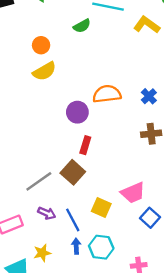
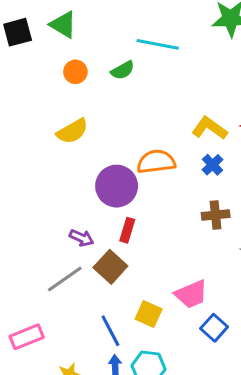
yellow L-shape: (147, 25) -> (209, 128), moved
orange circle: (41, 45) -> (75, 72), moved
purple circle: (77, 112) -> (117, 186), size x1.4
purple arrow: (47, 213) -> (82, 238), moved

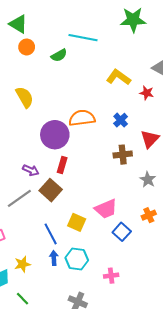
orange circle: (75, 72) -> (27, 47), moved
yellow L-shape: (209, 128) -> (119, 77), moved
yellow semicircle: (72, 131) -> (25, 97), turned -90

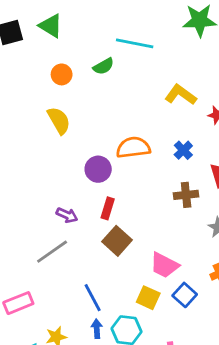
orange circle: (27, 47) -> (62, 74), moved
purple circle: (55, 135) -> (98, 169), size x0.7
brown square: (51, 190) -> (117, 241), moved
pink trapezoid: (106, 209) -> (164, 265), turned 50
yellow square: (77, 222) -> (148, 298), moved

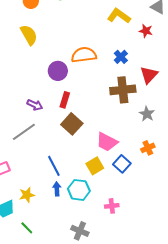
brown cross: (186, 195) -> (123, 90), size x1.4
yellow square: (148, 298) -> (95, 166), turned 36

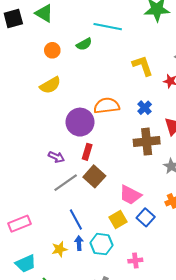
yellow L-shape: (119, 16) -> (143, 66), turned 35
yellow semicircle: (29, 35) -> (50, 85), turned 90
purple circle: (58, 71) -> (80, 122), size x1.4
gray line: (24, 132) -> (66, 183), moved
yellow star: (27, 195) -> (59, 249), moved

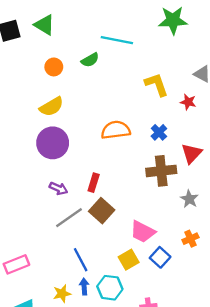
purple circle: (80, 122) -> (53, 143), moved

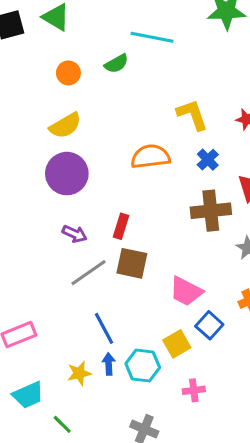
yellow L-shape: (157, 84) -> (192, 115), moved
brown square: (102, 211) -> (132, 263), turned -30
yellow square: (129, 260) -> (177, 344), moved

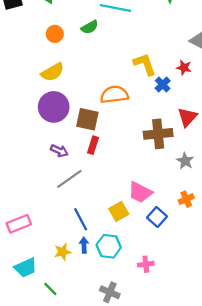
blue cross: (208, 160) -> (163, 84), moved
brown square: (132, 263) -> (87, 119), moved
yellow square: (177, 344) -> (119, 211), moved

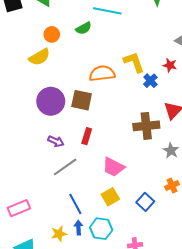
yellow semicircle: (53, 72) -> (39, 57), moved
orange semicircle: (114, 95) -> (102, 73), moved
brown square: (87, 119) -> (82, 100), moved
pink trapezoid: (140, 192) -> (113, 167), moved

